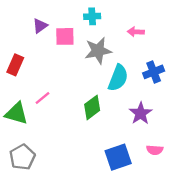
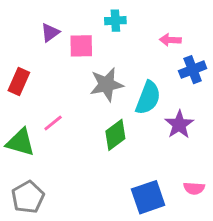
gray star: (98, 51) -> (106, 84), moved
blue cross: (154, 72) -> (193, 70), moved
purple star: (141, 113) -> (179, 124), moved

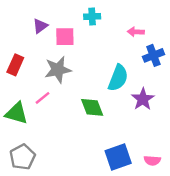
gray star: (106, 84) -> (58, 70), moved
green diamond: (115, 135) -> (92, 107), turned -75
pink semicircle: (194, 188) -> (152, 161), moved

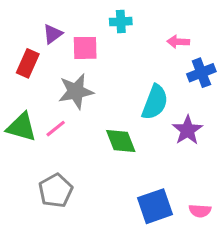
red rectangle: (15, 65) -> (28, 63), moved
green triangle: (17, 113) -> (22, 127), moved
gray pentagon: (22, 157) -> (56, 191), moved

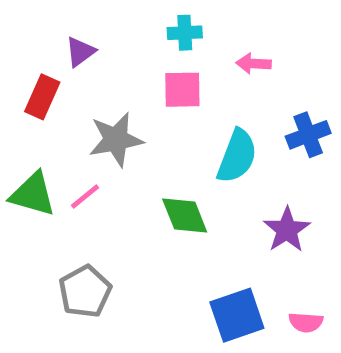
pink arrow: (178, 42) -> (254, 64), moved
pink square: (85, 48) -> (182, 90), moved
blue cross: (201, 73) -> (308, 135), moved
purple star: (188, 130) -> (287, 230), moved

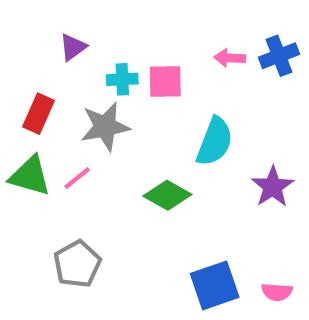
cyan cross: (185, 33) -> (122, 79), moved
red rectangle: (42, 97) -> (39, 114), moved
blue cross: (308, 135) -> (279, 56), moved
green diamond: (185, 216) -> (167, 195), turned -39
purple star: (287, 230) -> (273, 187), moved

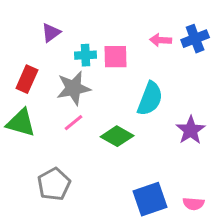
pink line: (77, 178) -> (73, 123), moved

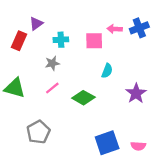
pink square: (116, 57) -> (94, 41), moved
red rectangle: (27, 79) -> (19, 41), moved
gray star: (73, 88) -> (52, 63), size x0.6
cyan semicircle: (150, 99) -> (107, 71), size x0.6

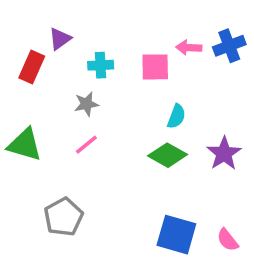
green diamond: (83, 98) -> (168, 155), moved
blue square: (107, 143) -> (176, 235), turned 35
pink semicircle: (138, 146) -> (228, 240), turned 48

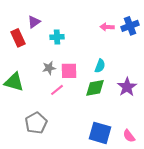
red rectangle: (32, 67) -> (18, 38), turned -48
pink square: (155, 67) -> (69, 71), moved
gray star: (86, 104) -> (49, 68), moved
pink line: (86, 145) -> (57, 90), moved
green diamond: (168, 155) -> (95, 88), turned -40

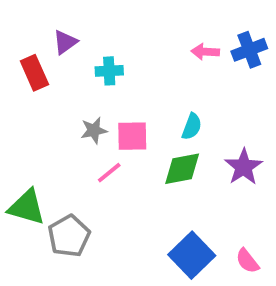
green triangle: (14, 82) -> (27, 207), moved
blue square: (100, 133) -> (192, 255), turned 30

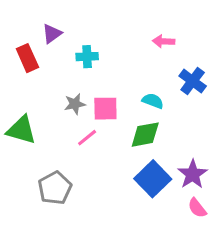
blue cross: (249, 50) -> (193, 81), moved, turned -32
cyan semicircle: (192, 127) -> (153, 101), turned -90
purple star: (244, 167) -> (193, 174), moved
green triangle: (27, 207) -> (21, 130), moved
blue square: (192, 255) -> (153, 179), moved

